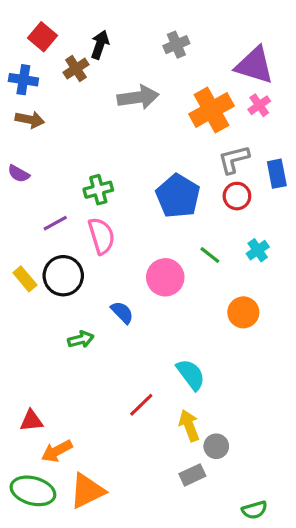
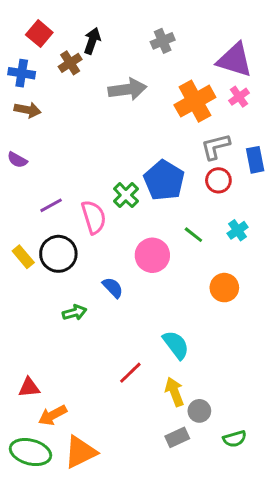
green cross: (98, 190) -> (126, 195), moved, turned -30
green semicircle: (254, 510) -> (235, 439), moved

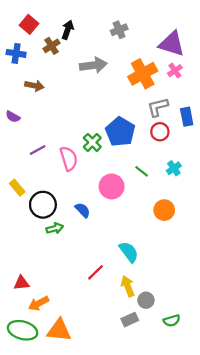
brown arrow: (28, 110) -> (34, 86), moved
black circle: (58, 254) -> (43, 205), moved
orange triangle: (80, 452) -> (59, 330), turned 32

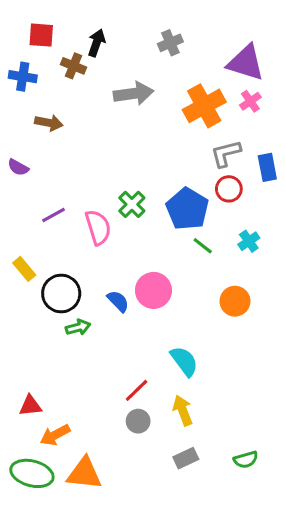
red square: (29, 24) -> (41, 35), turned -36
brown cross: (52, 46) -> (73, 66), turned -35
blue pentagon: (120, 132) -> (187, 209), moved
pink circle: (112, 186) -> (153, 290), moved
gray circle: (146, 300) -> (138, 421), moved

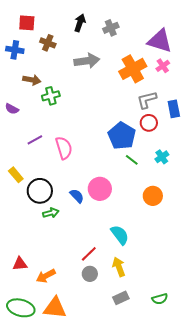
black arrow: (97, 43) -> (80, 23), moved
green cross: (132, 204) -> (51, 96), moved, turned 30
orange arrow: (55, 435) -> (46, 276), moved

